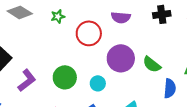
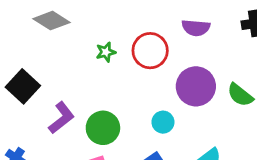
green star: (58, 16) -> (106, 52), moved
green circle: (65, 77) -> (103, 128), moved

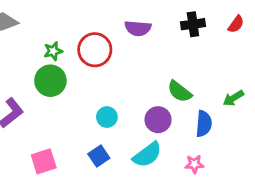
purple circle: (196, 86) -> (158, 120), moved, size x0.7
green circle: (103, 128) -> (50, 81), moved

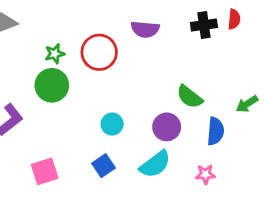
red semicircle: (236, 24) -> (234, 19), moved, turned -30

